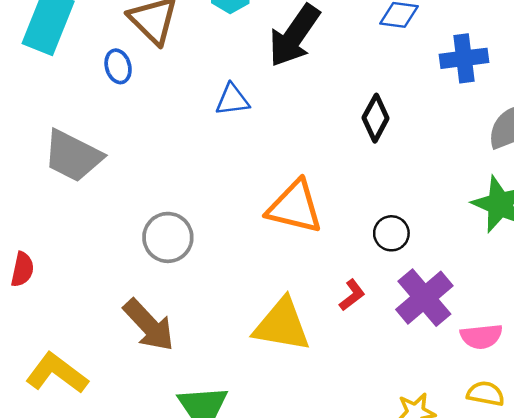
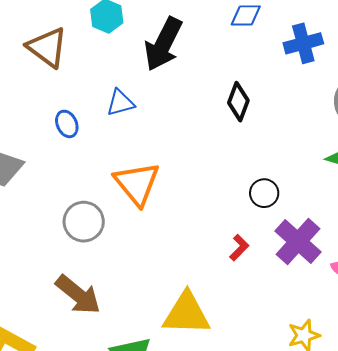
blue ellipse: (118, 66) -> (67, 124), moved
orange triangle: (295, 207) -> (137, 184), moved, turned 45
yellow triangle: (282, 325) -> (186, 314), moved

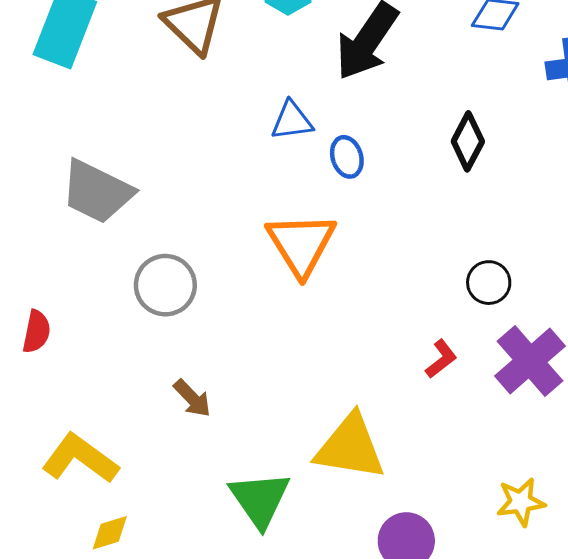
blue ellipse: (67, 124) -> (347, 157), moved
gray circle: (84, 222) -> (165, 285), moved
brown arrow: (78, 295) -> (192, 398), size x0.6

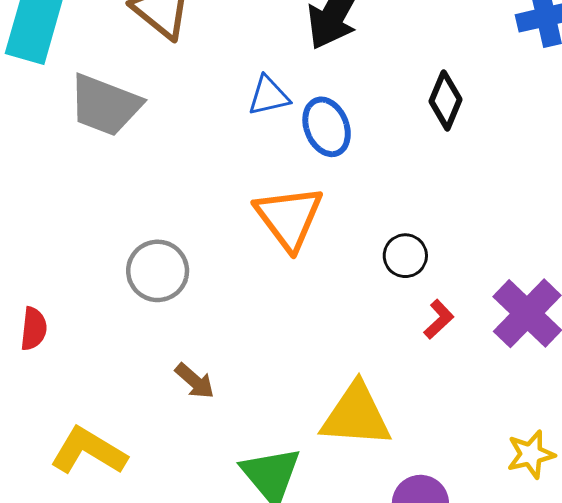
blue ellipse: (347, 157) -> (327, 127), size x1.4
gray trapezoid: (97, 192) -> (105, 105), moved
black circle: (489, 283) -> (405, 256), moved

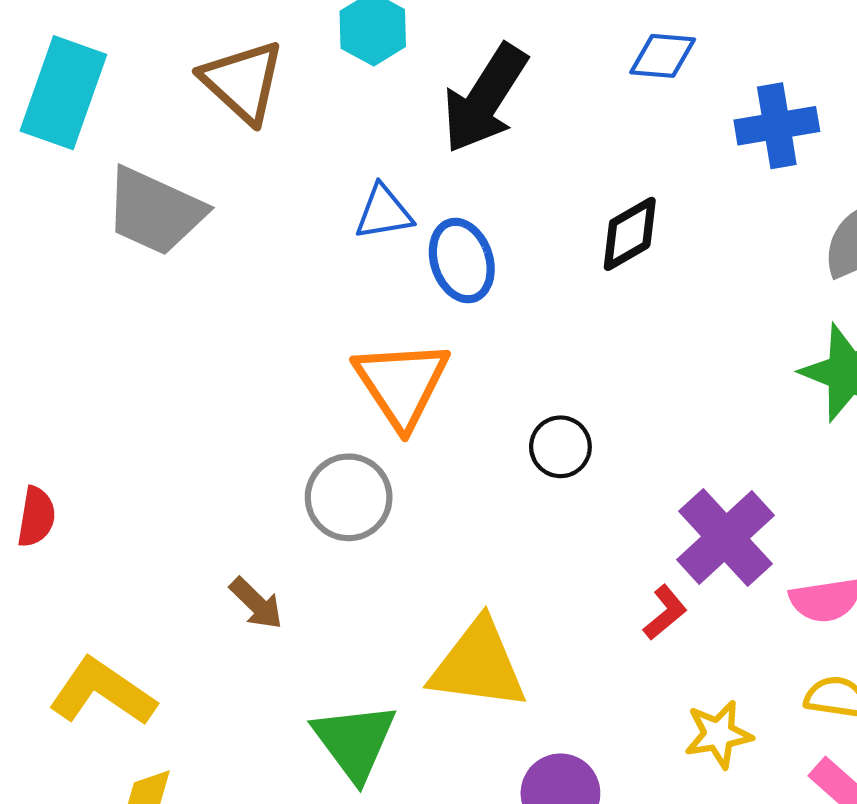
black diamond: (445, 100) -> (630, 234), turned 34
gray circle: (158, 271) -> (349, 497), moved
red L-shape: (439, 319) -> (665, 613), moved

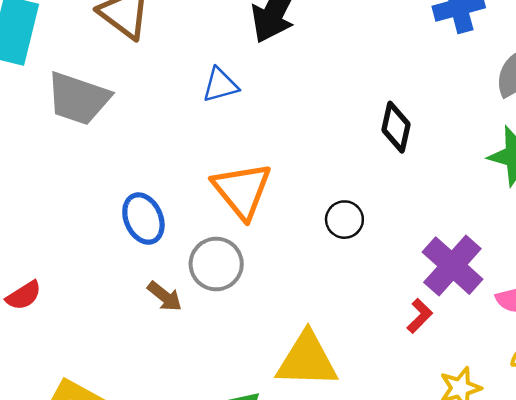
black diamond: (630, 234) -> (396, 127), moved, turned -42
blue ellipse: (462, 261) -> (143, 219), moved
red semicircle: (36, 517) -> (24, 295), turned 54
brown arrow: (256, 603) -> (165, 296), moved

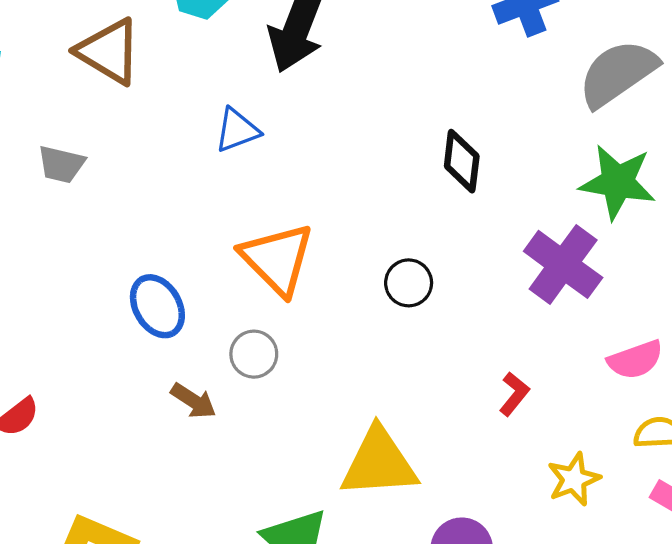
gray trapezoid: (78, 99) -> (61, 164), size x0.6
gray circle: (216, 264) -> (254, 354), size x0.7
purple cross: (452, 266) -> (563, 264), moved

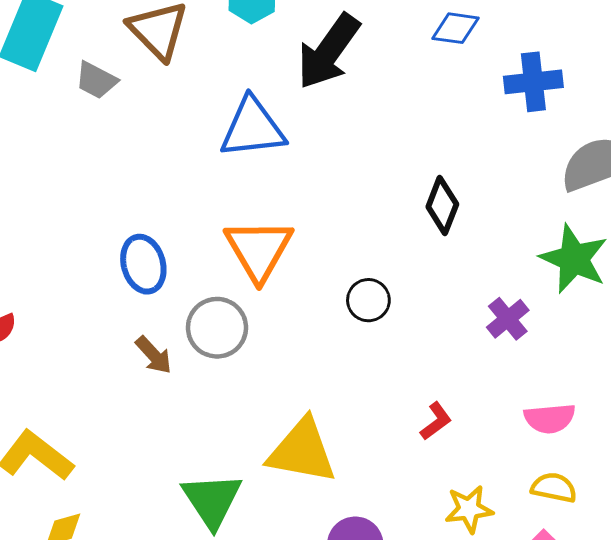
blue triangle: (237, 130) -> (253, 128), size x1.6
gray trapezoid: (61, 164) -> (96, 80), moved
purple cross: (563, 264) -> (508, 319), size x0.6
gray circle: (254, 354) -> (217, 328), size x1.4

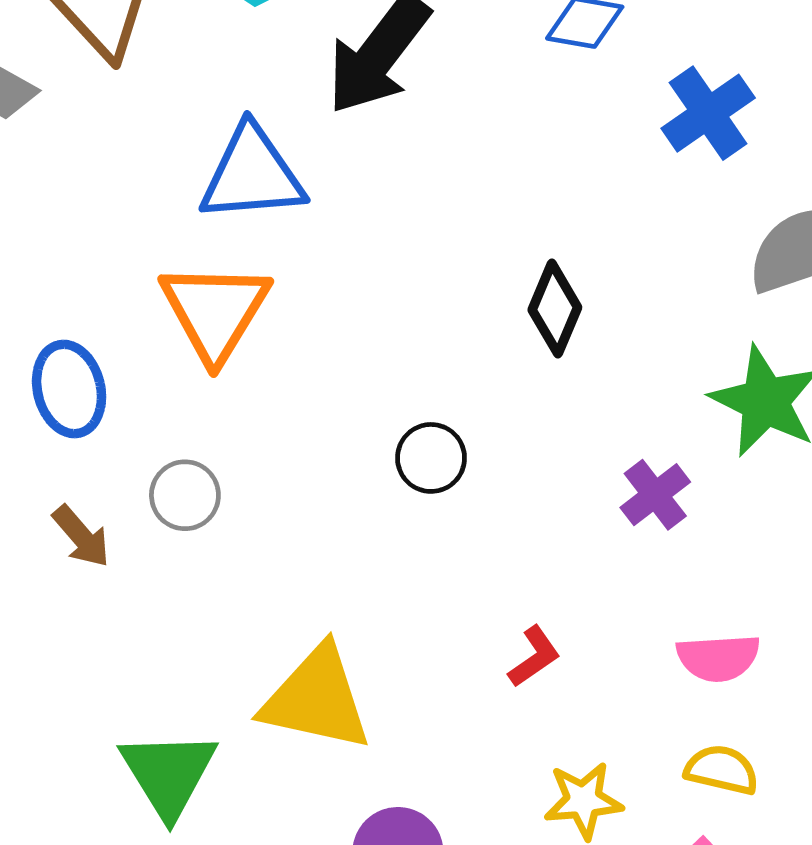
blue cross: (533, 82) -> (708, 113), turned -30
orange triangle: (259, 250) -> (215, 311), moved
gray circle: (217, 328) -> (185, 495), size x0.7

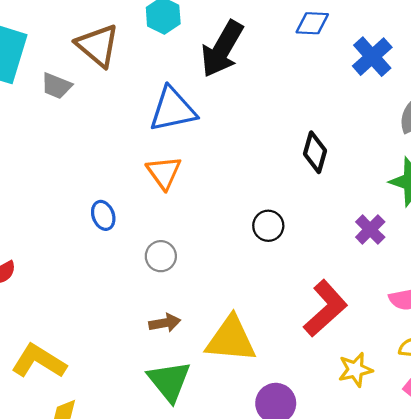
orange triangle: (215, 311) -> (164, 173), size x0.7
blue ellipse: (69, 389) -> (103, 215), size x0.7
brown arrow: (81, 536) -> (165, 323), moved, turned -52
red L-shape: (534, 657) -> (325, 308), size x2.0

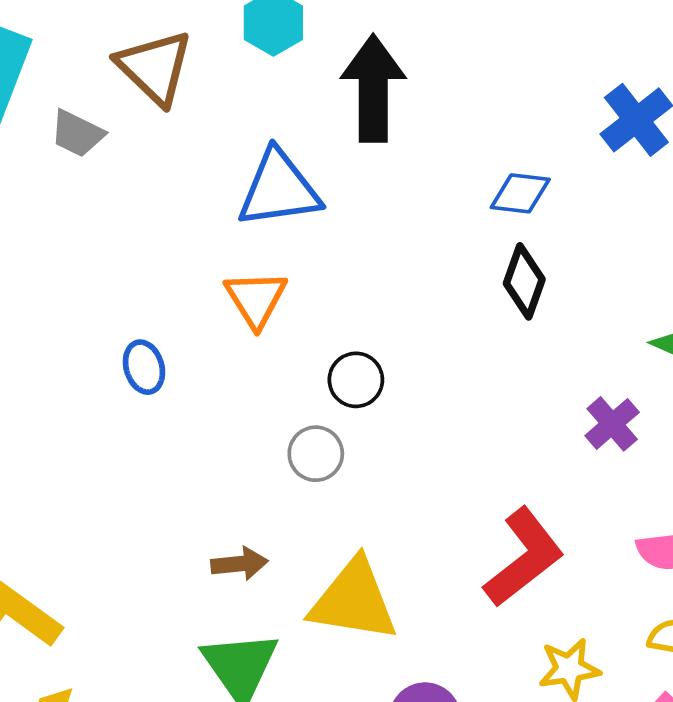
blue diamond: (312, 23) -> (520, 193), moved
black arrow: (222, 49) -> (373, 88), turned 146
black circle: (268, 226) -> (356, 380), moved
gray circle: (161, 256) -> (316, 454), moved

